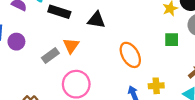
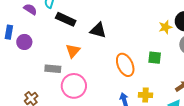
green square: (172, 40) -> (155, 58), moved
gray rectangle: (50, 55) -> (53, 69), moved, turned 35

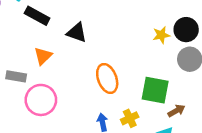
green square: (155, 58) -> (155, 90), moved, size x1.6
yellow cross: (145, 95) -> (130, 118), turned -32

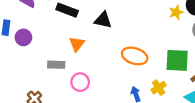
orange ellipse: (107, 78) -> (135, 56), turned -45
pink circle: (41, 100) -> (80, 82), size x0.7

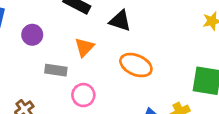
purple circle: (23, 37) -> (32, 35), moved
orange ellipse: (135, 56) -> (136, 65), moved

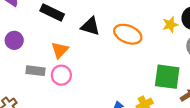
orange ellipse: (136, 65) -> (128, 34), moved
pink circle: (83, 95) -> (61, 75), moved

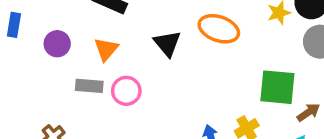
black triangle: (90, 26) -> (167, 43), moved, turned 36
orange triangle: (60, 50) -> (106, 49), moved

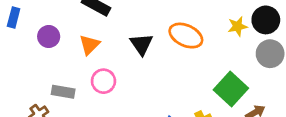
gray rectangle: (89, 86) -> (63, 92), moved
green square: (277, 87) -> (231, 89), turned 32

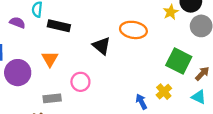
purple circle: (49, 36) -> (18, 73), moved, size x1.5
orange triangle: (89, 45) -> (50, 59), moved

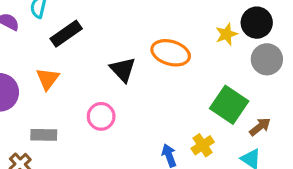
black rectangle: (59, 26) -> (66, 34), turned -55
pink circle: (80, 82) -> (101, 116), moved

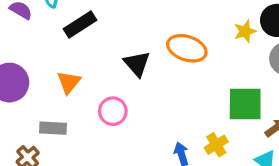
orange triangle: (48, 79) -> (69, 82), moved
green square: (229, 105) -> (245, 104), turned -36

